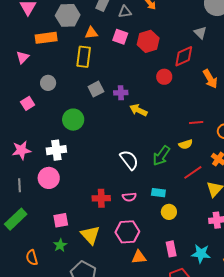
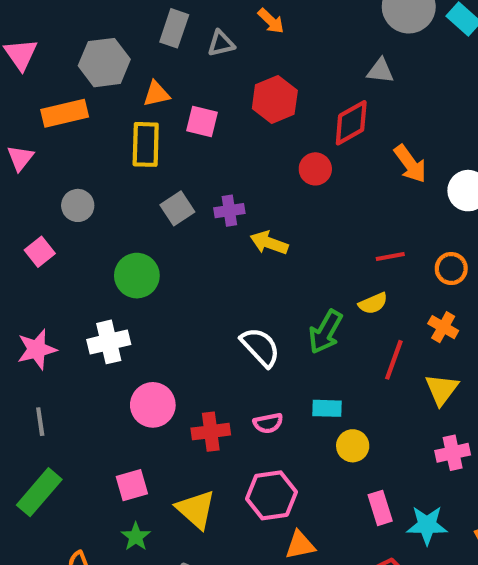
gray triangle: (200, 33) -> (380, 71), turned -32
pink square: (120, 37) -> (202, 122), moved
red line: (193, 172) -> (394, 360), turned -30
pink circle: (49, 178) -> (153, 405), moved
pink rectangle: (171, 249) -> (380, 508), moved

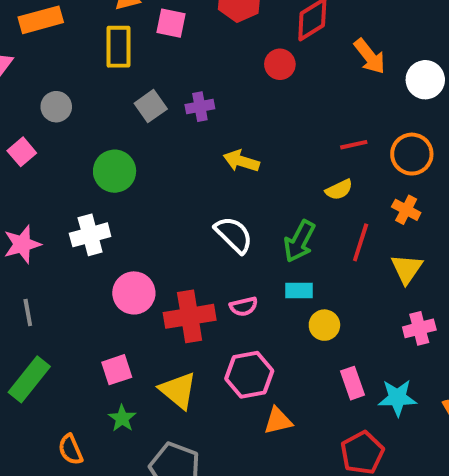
yellow arrow: (269, 243) -> (241, 161), moved
orange circle: (451, 269) -> (412, 154), size x1.4
green arrow: (325, 332) -> (299, 241), moved
red cross: (211, 432) -> (190, 316), size x1.4

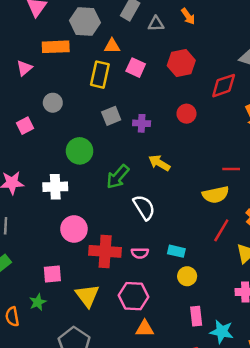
red circle: (280, 64) -> (186, 114), moved
yellow semicircle: (339, 190) -> (216, 195), size x1.5
green arrow: (299, 241) -> (118, 177), moved
green star: (122, 418) -> (38, 302), moved

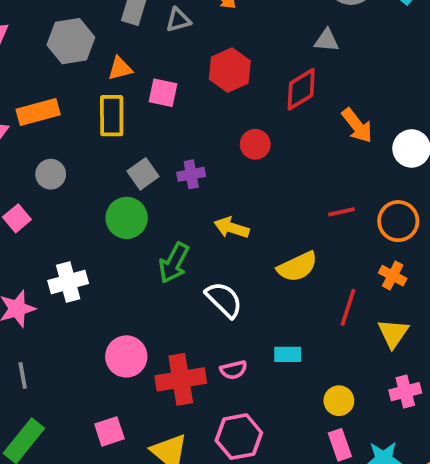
orange rectangle: (56, 47) -> (38, 112), moved
green circle: (80, 151) -> (127, 218), moved
white cross: (55, 187) -> (68, 282), moved
yellow semicircle: (216, 195) -> (297, 267), moved
yellow circle: (187, 276) -> (339, 401), moved

